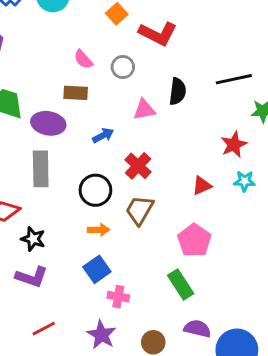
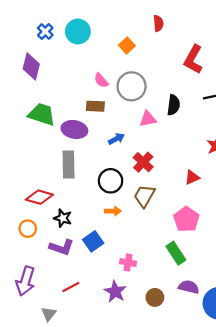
red L-shape: (158, 34) -> (193, 59), moved, turned 92
gray circle: (123, 67) -> (132, 86), size x1.6
blue square: (97, 269) -> (93, 241), moved

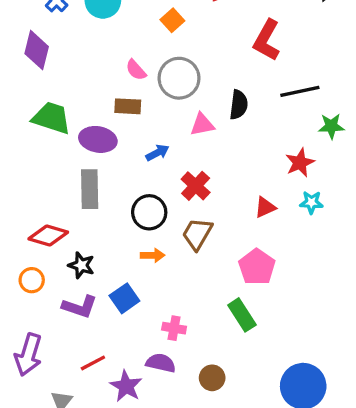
purple semicircle: (189, 287) -> (161, 363), moved
purple star: (115, 292) -> (126, 386), moved

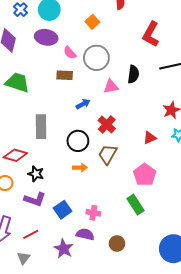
purple ellipse: (98, 139) -> (46, 37), moved
blue square: (124, 298) -> (63, 210), moved
red line: (93, 363) -> (31, 234), moved

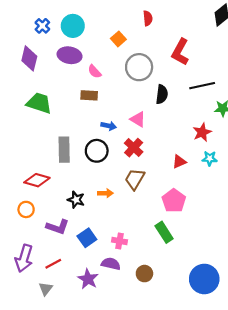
gray circle: (96, 58) -> (139, 67), moved
pink triangle: (111, 87) -> (138, 119), moved, turned 42
blue arrow: (83, 104) -> (109, 126), turned 40
black circle: (78, 141) -> (97, 151), moved
black star: (36, 174) -> (76, 200), moved

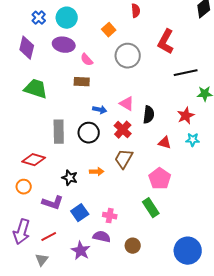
black semicircle: (162, 94) -> (149, 115), moved
red triangle: (179, 162) -> (165, 143), turned 40

